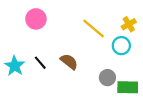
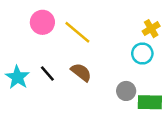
yellow line: (94, 29) -> (77, 32), moved

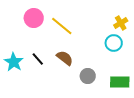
gray circle: (126, 91) -> (88, 76), moved

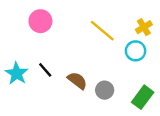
yellow line: (62, 26) -> (102, 31), moved
brown semicircle: (65, 58) -> (77, 81), moved
green rectangle: (120, 82) -> (143, 97), turned -54

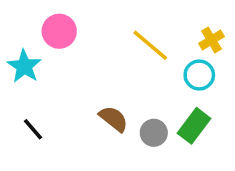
black line: (45, 70) -> (33, 129), moved
cyan star: (17, 73) -> (24, 66), moved
green rectangle: (143, 97) -> (194, 126), moved

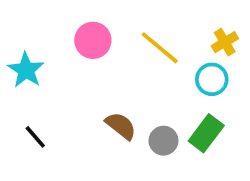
pink circle: (59, 31) -> (93, 40), moved

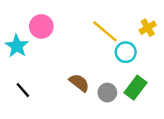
pink circle: (93, 40) -> (41, 26), moved
cyan circle: (212, 79) -> (126, 52), moved

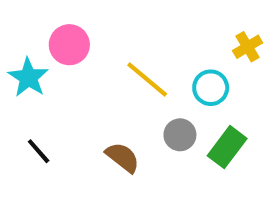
yellow line: (105, 31) -> (147, 80), moved
brown semicircle: (79, 83) -> (123, 157), moved
gray circle: (107, 93) -> (180, 135), moved

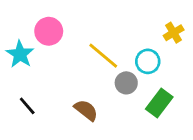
gray circle: (180, 135) -> (126, 83), moved

